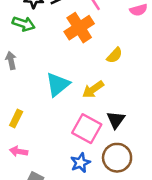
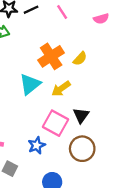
orange cross: (79, 28) -> (51, 56), moved
blue star: (80, 163) -> (37, 145), moved

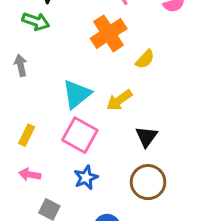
orange cross: (51, 56) -> (109, 33), moved
pink square: (55, 123) -> (80, 135), moved

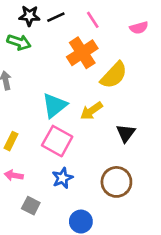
yellow semicircle: (145, 59) -> (114, 75), size x1.6
black triangle: (146, 137) -> (126, 133), moved

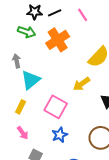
orange cross: (82, 53) -> (58, 40), moved
cyan triangle: (55, 105) -> (31, 80), moved
pink arrow: (14, 175) -> (23, 133), turned -136

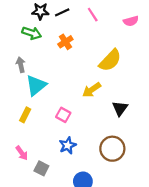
orange cross: (58, 40) -> (65, 42), size x0.6
pink square: (56, 107) -> (63, 115), size x0.6
pink arrow: (23, 133) -> (22, 153), moved

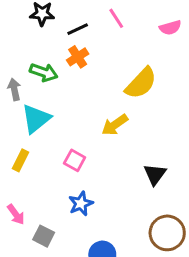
black line: (62, 12) -> (78, 29), moved
green arrow: (32, 33) -> (44, 72), moved
black triangle: (120, 108) -> (155, 174), moved
brown circle: (112, 149) -> (167, 233), moved

